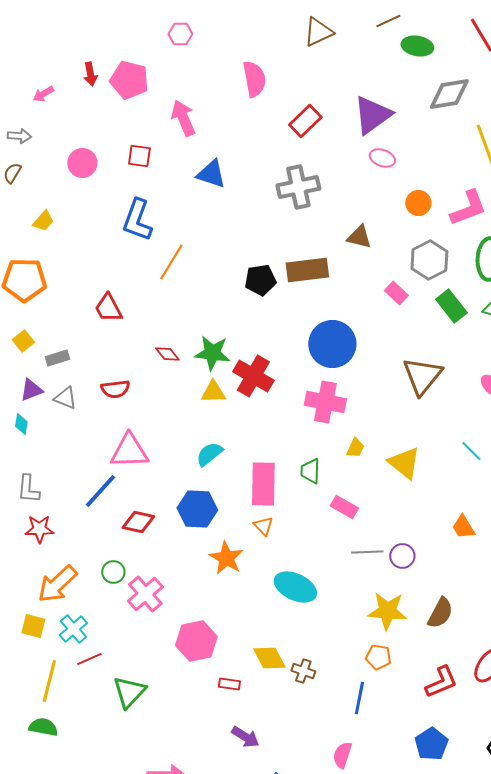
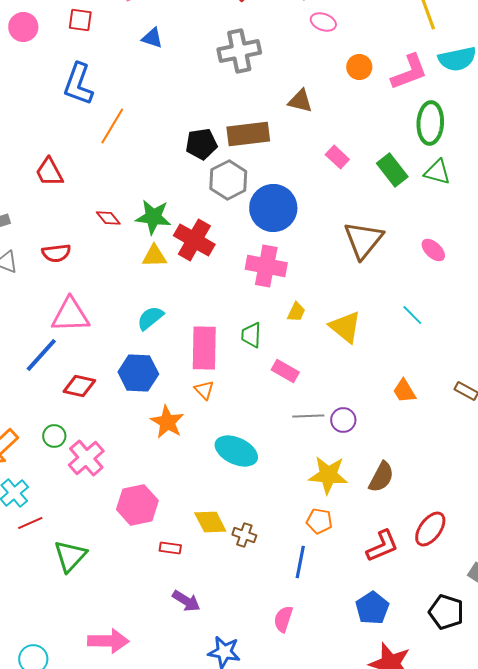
blue triangle: (211, 174) -> (152, 38), size x0.7
gray hexagon: (429, 260) -> (228, 180), moved

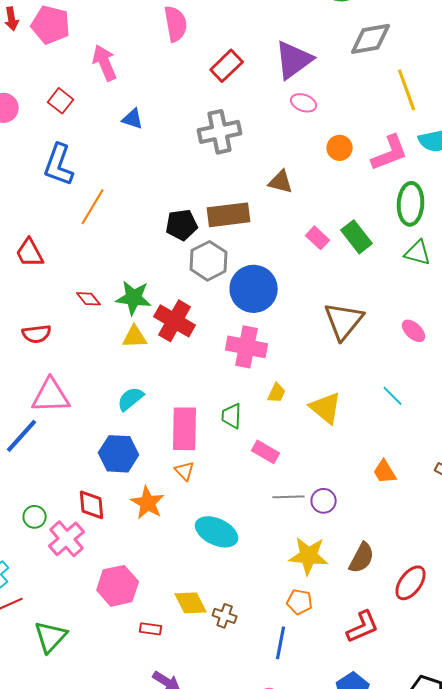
red square: (80, 20) -> (61, 101), turned 30
green rectangle: (392, 170) -> (357, 237), moved
red diamond: (79, 386) -> (92, 505), moved, turned 72
red ellipse: (430, 529) -> (411, 583), moved

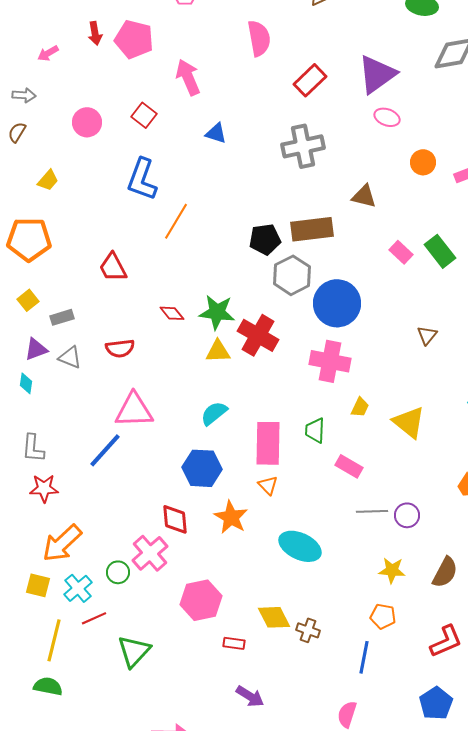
brown triangle: (344, 321) -> (427, 335), size x0.5
green circle: (35, 517) -> (118, 572), moved
yellow star: (309, 556) -> (392, 570), size x0.7

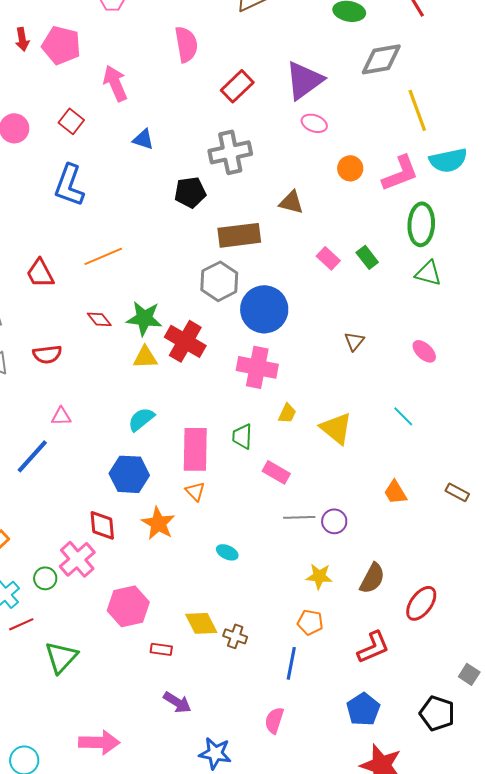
orange line: (176, 221) -> (103, 256), moved, turned 36
black pentagon: (265, 239) -> (190, 192), moved
green rectangle: (440, 251) -> (367, 257), size x0.7
pink triangle: (134, 410) -> (61, 416), size x0.5
cyan ellipse: (300, 546) -> (227, 552), size x0.5

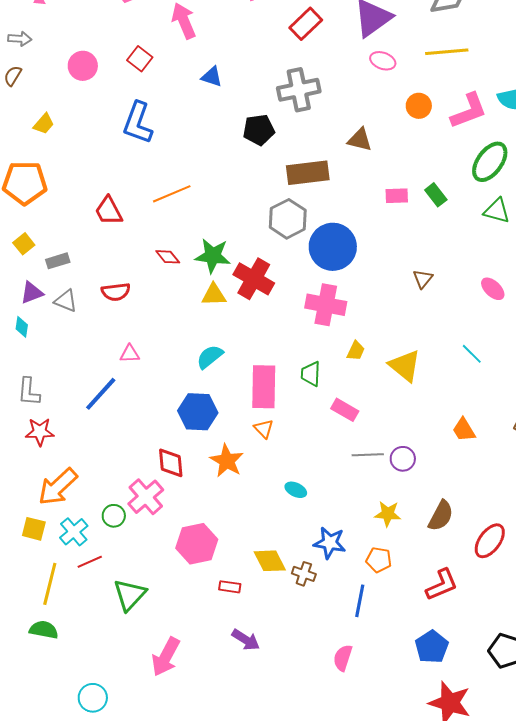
yellow line: (417, 110) -> (447, 52), moved, turned -75
green ellipse: (421, 224) -> (490, 162), turned 33
pink rectangle: (328, 258) -> (397, 196), turned -45
pink arrow: (99, 742) -> (166, 657), moved, turned 117
blue star: (215, 753) -> (330, 543), moved

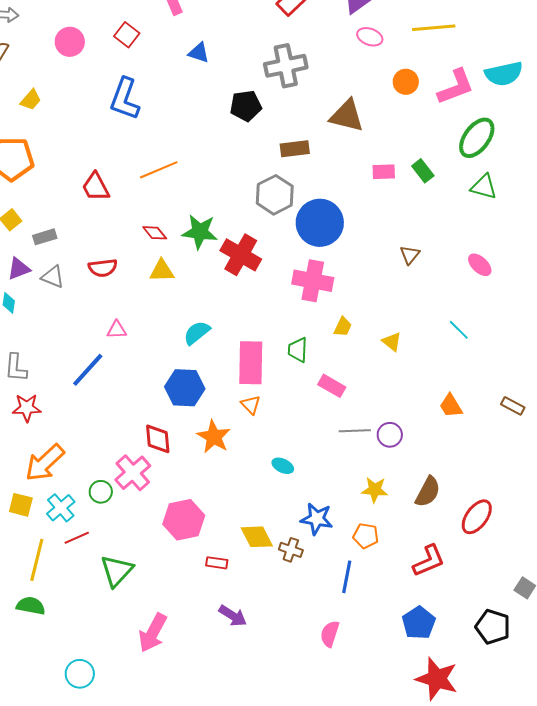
brown triangle: (360, 140) -> (347, 116), size x1.4
brown rectangle: (308, 173) -> (295, 149), size x0.7
yellow triangle: (214, 295) -> (162, 271), moved
yellow triangle: (405, 366) -> (392, 342), size x0.6

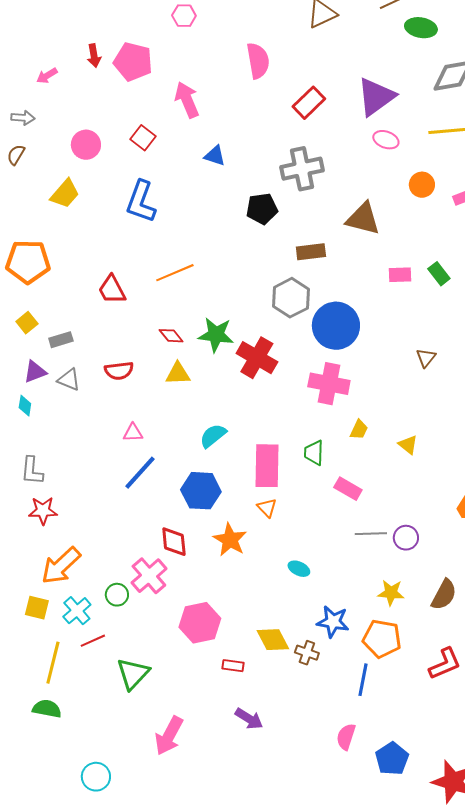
yellow trapezoid: (31, 100) -> (65, 194), moved, size x1.4
blue line: (88, 370) -> (140, 473), moved
orange pentagon: (366, 536) -> (382, 639), size x1.5
blue pentagon: (419, 623) -> (392, 759), moved

